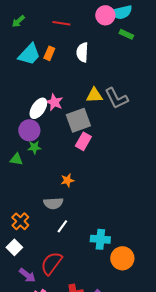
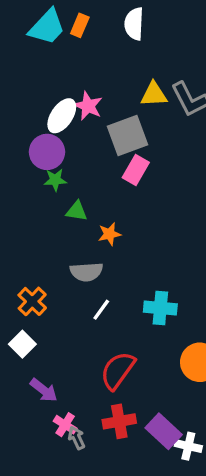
green triangle: (16, 159) -> (77, 211), moved
cyan cross: (100, 239) -> (160, 308), moved
red semicircle: (51, 263) -> (118, 370), moved

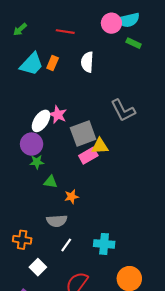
yellow triangle: (154, 94) -> (100, 146), moved
pink rectangle: (136, 170) -> (88, 156), turned 30
orange cross: (32, 301) -> (22, 240), turned -36
white square: (22, 344) -> (38, 267), moved

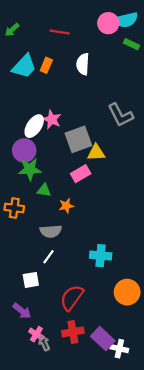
pink rectangle: (88, 156) -> (81, 174), moved
green star: (37, 162) -> (30, 169), size x1.5
orange cross: (22, 240) -> (14, 208), moved
white line: (66, 245) -> (49, 257), moved
white square: (38, 267) -> (31, 280), turned 35

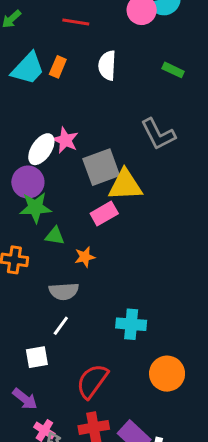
green rectangle: (132, 44) -> (173, 70), moved
yellow triangle: (96, 153) -> (125, 185), size x1.4

